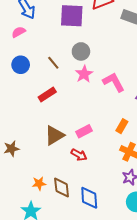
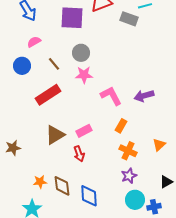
pink semicircle: (19, 32) -> (34, 42), moved
pink star: (84, 74) -> (84, 75), turned 30
pink L-shape: (114, 82) -> (111, 96), moved
red rectangle: (47, 94) -> (48, 95), size x1.4
red arrow: (79, 155) -> (79, 154), turned 42

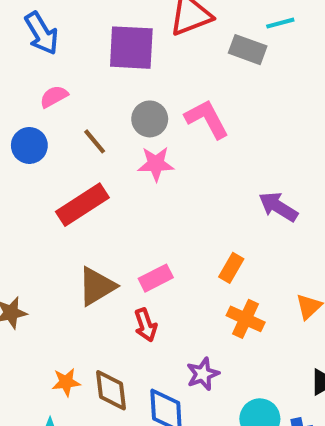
pink L-shape: (111, 96) -> (207, 119), moved
purple arrow: (144, 96) -> (278, 207), turned 48
purple star: (129, 176) -> (203, 374), moved

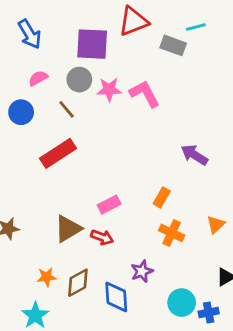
gray circle: (150, 119) -> (79, 80), moved
pink star: (156, 164) -> (109, 89), moved
brown triangle: (97, 286) -> (68, 229), moved
red arrow: (146, 325) -> (102, 237), turned -50
brown diamond: (111, 390) -> (78, 283), turned 68

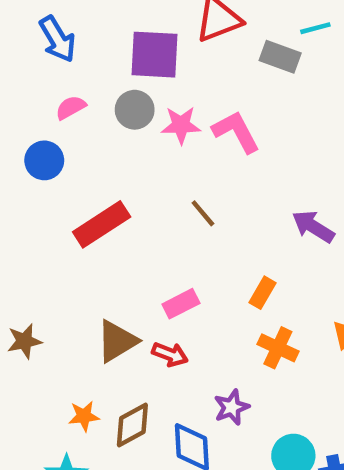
brown line: (67, 109) -> (203, 213), moved

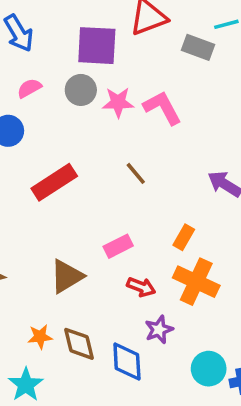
orange cross: (278, 348) -> (196, 282), size x1.4
red arrow: (170, 354) -> (141, 287), moved
brown diamond: (132, 425) -> (79, 344), turned -75

